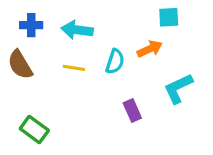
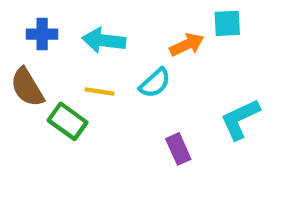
orange arrow: (150, 49) -> (187, 45), moved
cyan semicircle: (115, 62) -> (155, 83), turned 30
green rectangle: (34, 129) -> (68, 121), moved

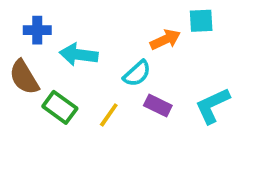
cyan arrow: (104, 40) -> (79, 55), moved
yellow line: (100, 91) -> (109, 115), moved, turned -64
purple rectangle: (178, 149) -> (158, 105), moved, turned -40

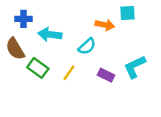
orange arrow: (165, 40) -> (105, 25), turned 36
purple rectangle: (158, 105) -> (106, 75), moved

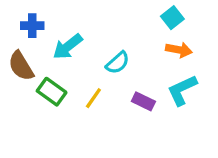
cyan square: (128, 13) -> (172, 18), turned -35
orange arrow: (105, 25) -> (179, 50), moved
cyan arrow: (50, 34) -> (68, 47), turned -45

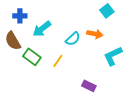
orange arrow: (179, 50) -> (95, 34), moved
purple rectangle: (143, 101) -> (89, 86), moved

